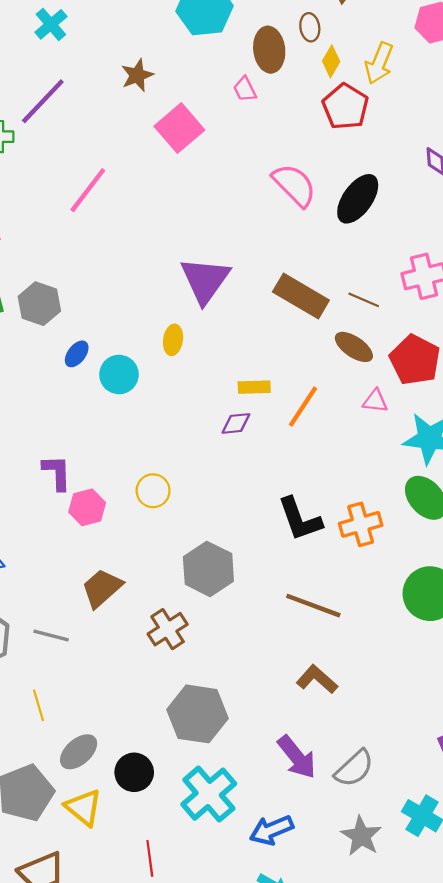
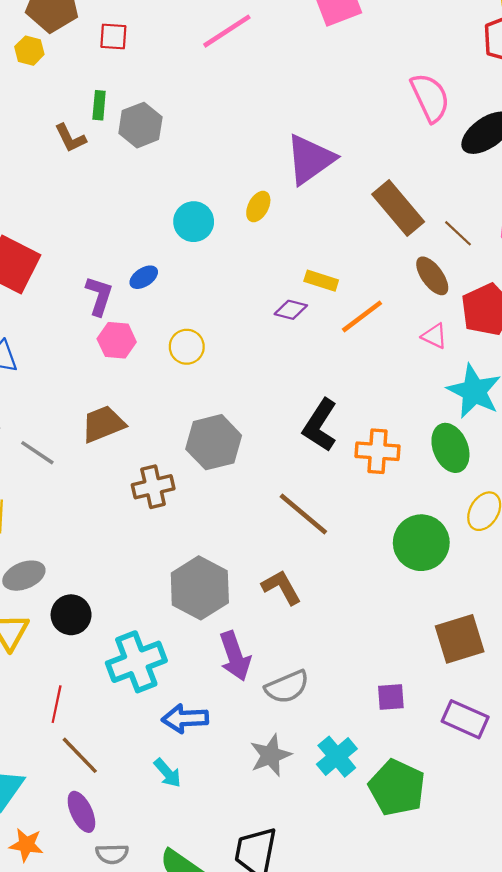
blue ellipse: (77, 354) -> (144, 277), moved
black L-shape: (300, 519) -> (320, 425), turned 33
gray hexagon: (197, 714) -> (200, 588), moved

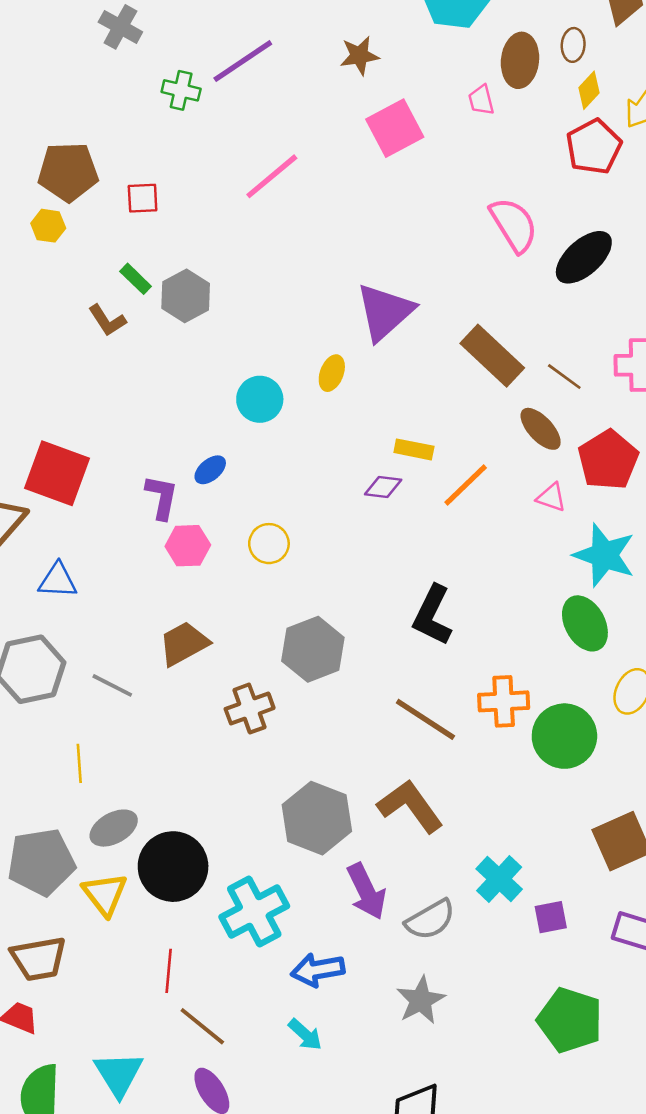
green rectangle: (99, 105) -> (136, 279), turned -44
orange cross: (377, 451) -> (504, 701), moved
brown L-shape: (281, 587) -> (410, 806), size x1.4
black circle: (71, 615) -> (173, 867), size x1.5
cyan cross: (337, 757) -> (499, 879), moved

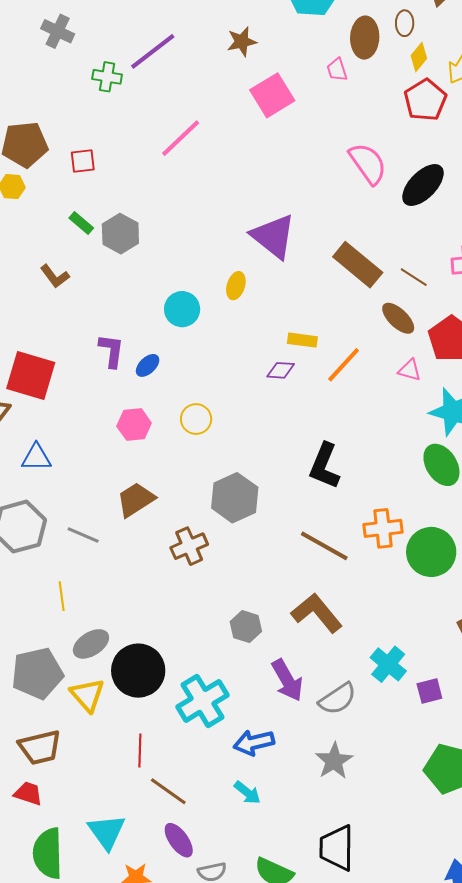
purple triangle: (385, 312) -> (273, 236), turned -36
brown L-shape: (107, 320) -> (55, 276), moved
purple L-shape: (162, 497) -> (111, 351), moved
gray hexagon: (317, 818) -> (246, 627), size x0.6

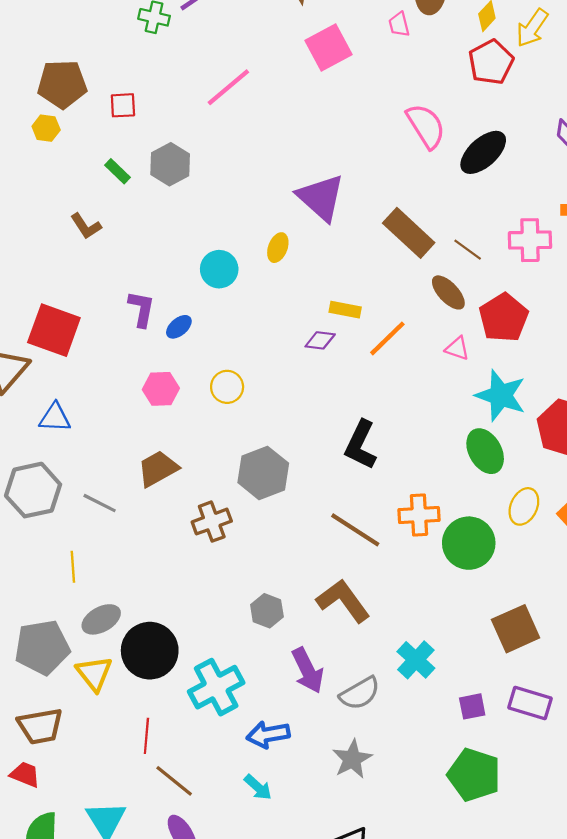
gray hexagon: (120, 234) -> (170, 164), moved
purple square: (429, 691) -> (472, 706), moved

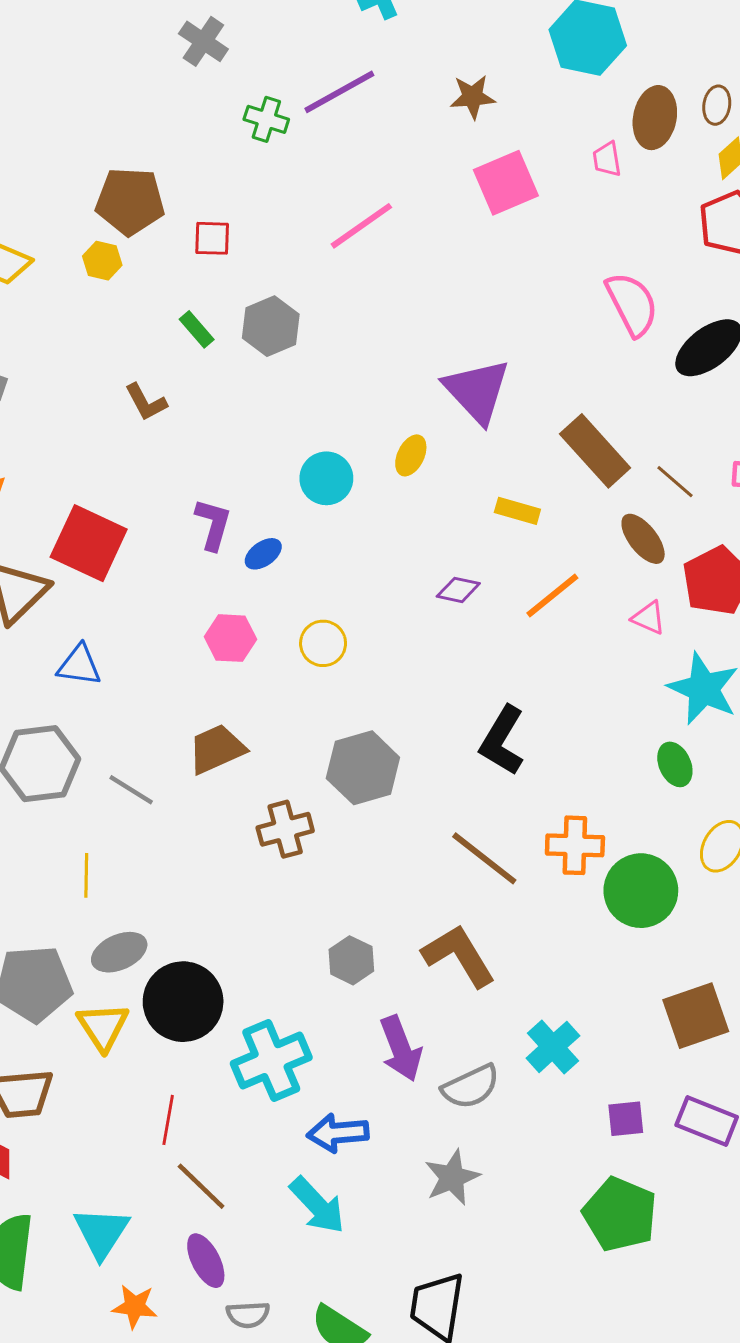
yellow rectangle: (345, 310) -> (517, 511), moved
green ellipse: (485, 451) -> (675, 764), size x0.7
cyan arrow: (258, 787) -> (317, 1205), size x1.5

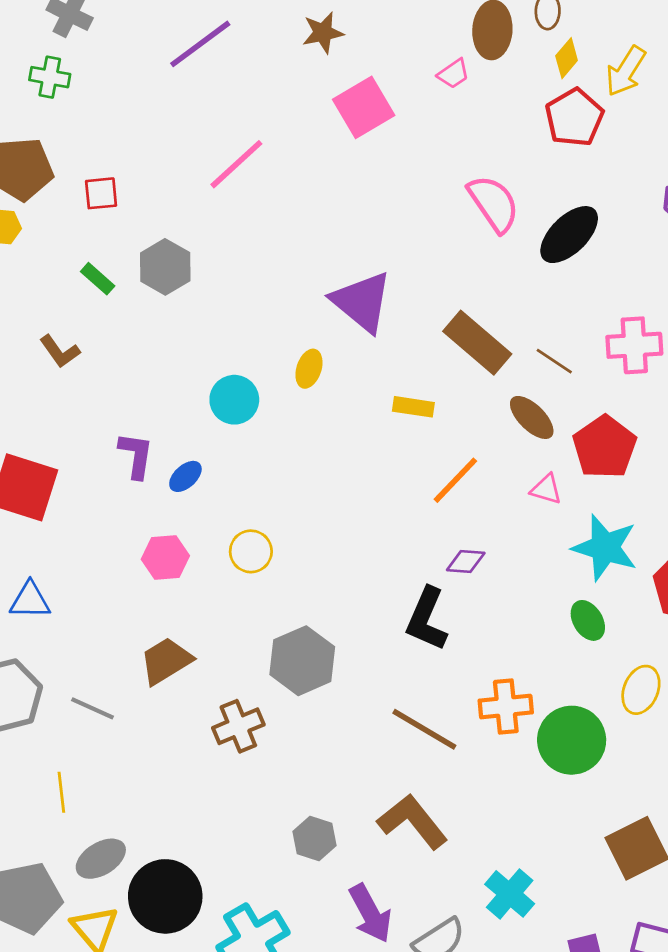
green cross: (266, 119) -> (50, 77), moved
pink trapezoid: (607, 159) -> (453, 74), turned -108
purple diamond: (458, 590) -> (466, 562), moved

